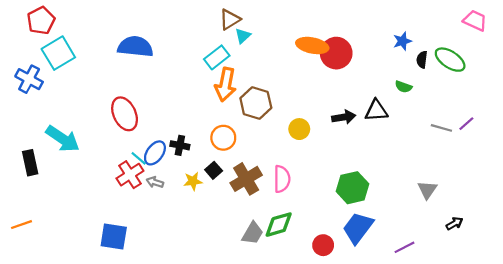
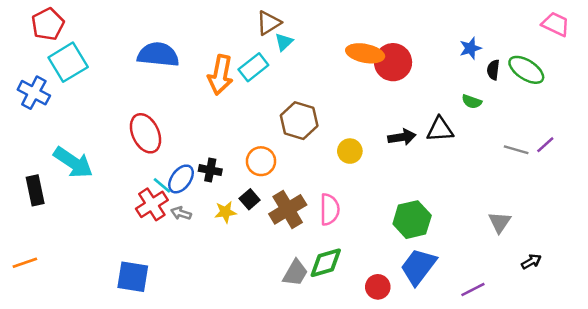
orange arrow: (225, 85) -> (220, 75), moved

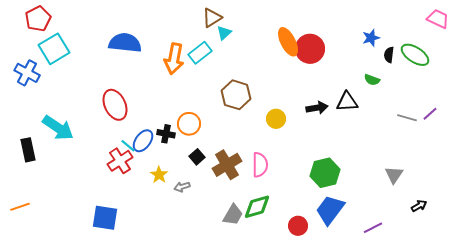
orange ellipse: (365, 53) -> (288, 42), turned 52
orange circle: (261, 161) -> (189, 124), moved
yellow star: (225, 212) -> (159, 175), moved, turned -30
gray arrow: (181, 213) -> (182, 187), moved, turned -35

